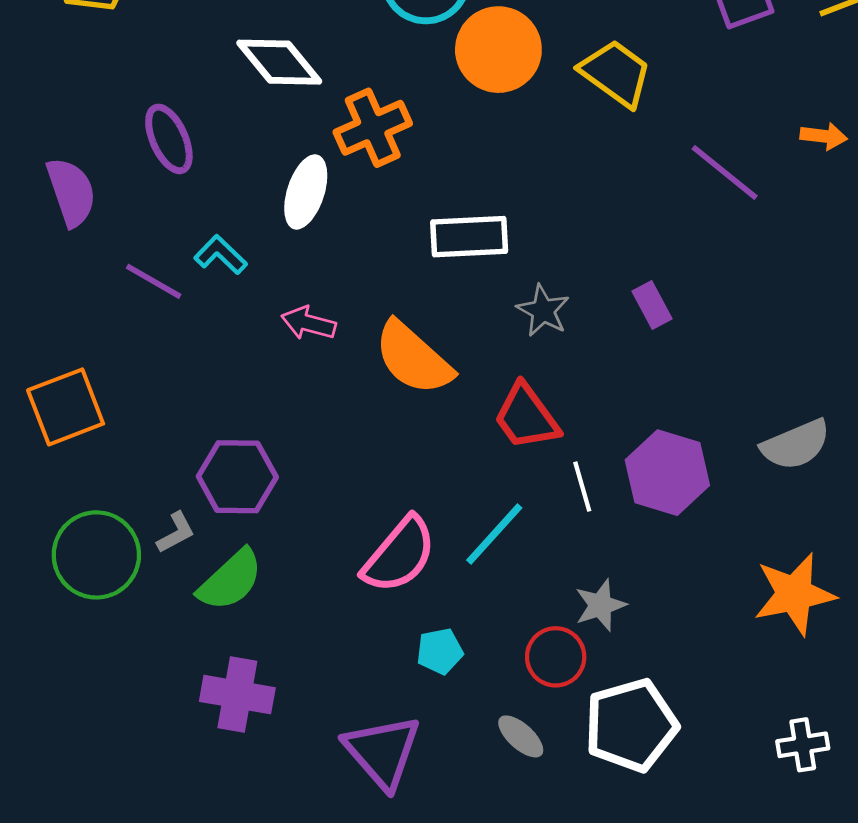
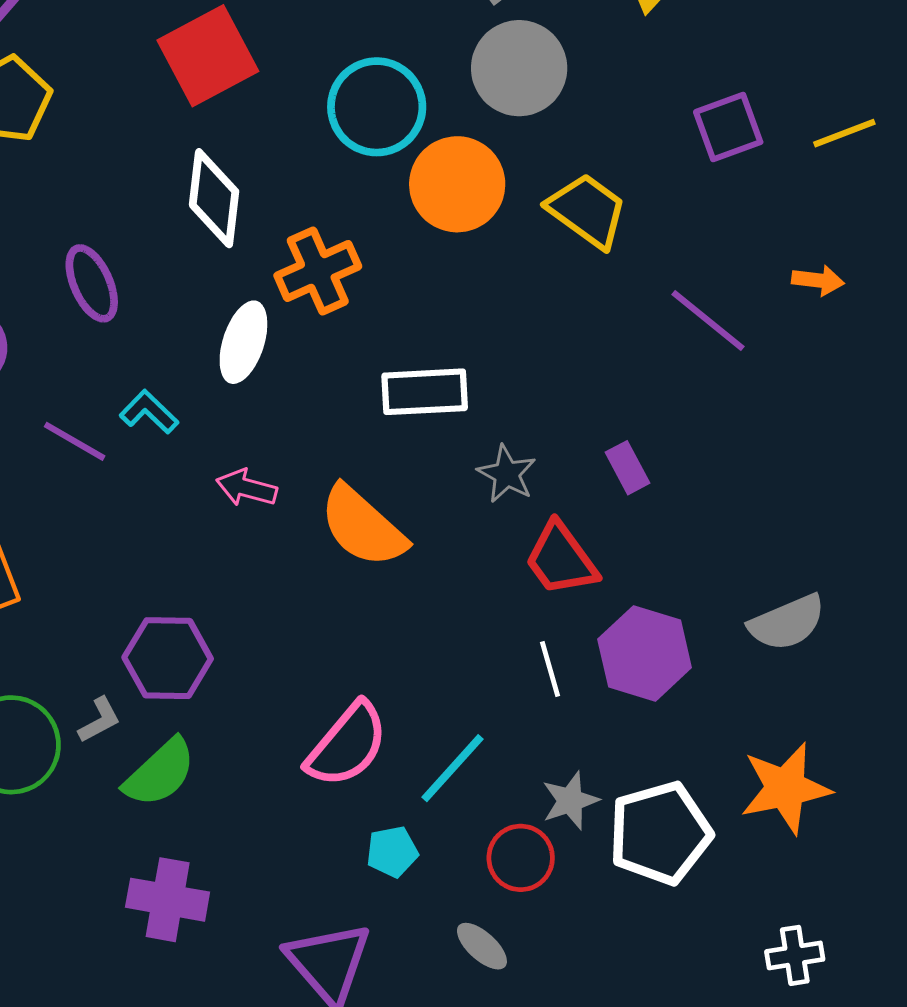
white diamond: (279, 62) -> (214, 198), turned 46
red trapezoid: (526, 417) -> (561, 559), moved
cyan line: (494, 534) -> (453, 768), moved
white pentagon: (631, 725) -> (660, 833), moved

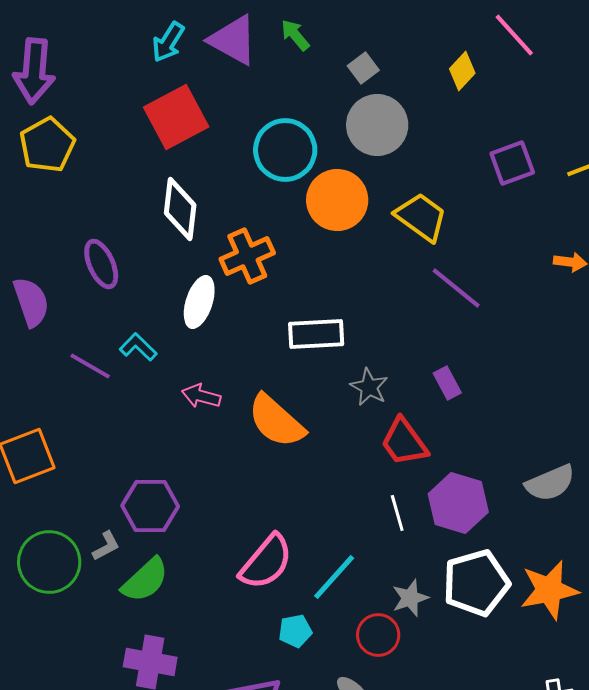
purple line: (708, 321) -> (456, 288), moved
white pentagon: (660, 833) -> (476, 583), moved

